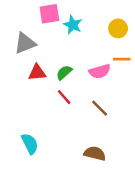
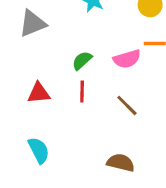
red triangle: (37, 73) -> (39, 93), moved
red line: (64, 97) -> (82, 91), turned 42

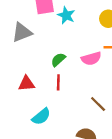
brown line: (127, 105) -> (98, 104), moved
cyan semicircle: (39, 150) -> (41, 117), moved, turned 78

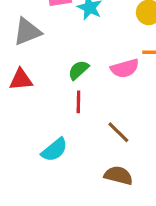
red triangle: (26, 84) -> (21, 80), moved
brown line: (98, 104) -> (118, 132), moved

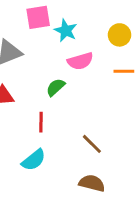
pink semicircle: (125, 68) -> (80, 61), moved
red line: (78, 102) -> (41, 122), moved

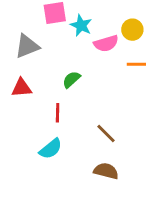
pink semicircle: (80, 61) -> (106, 43), moved

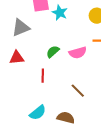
pink semicircle: (106, 43) -> (78, 53), moved
cyan semicircle: (51, 149) -> (38, 113), moved
brown semicircle: (106, 171) -> (66, 118), moved

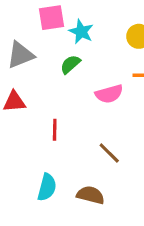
green semicircle: (53, 52) -> (70, 64), moved
cyan semicircle: (38, 113) -> (47, 187), turned -36

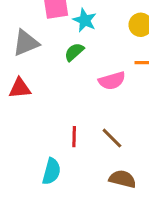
red line: (55, 130) -> (74, 137), moved
brown semicircle: (90, 195) -> (122, 179), moved

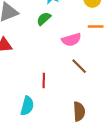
brown line: (112, 138) -> (79, 66), moved
brown semicircle: (122, 179) -> (79, 111), turned 72

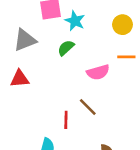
brown line: (79, 66) -> (88, 107), moved

